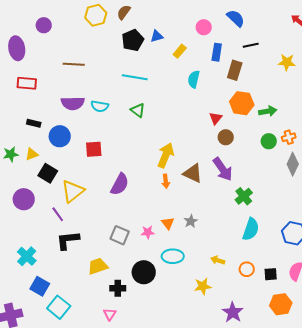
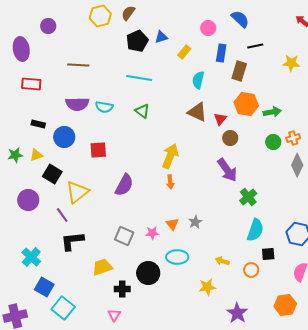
brown triangle: (193, 173) -> (197, 112), moved
black square: (271, 274) -> (268, 254), moved

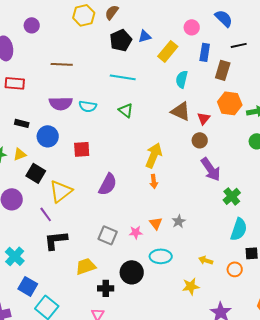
yellow rectangle: (184, 52) -> (168, 51), size x1.5
brown circle: (230, 138) -> (200, 140), moved

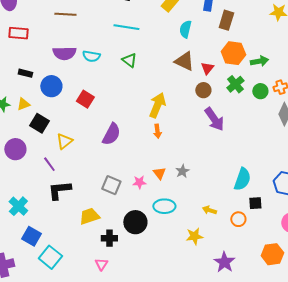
red square: (82, 149) -> (85, 99), turned 36
yellow triangle: (61, 191) -> (64, 141), size x0.7
green cross: (232, 196) -> (235, 84), moved

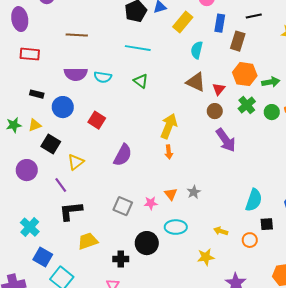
yellow trapezoid: (89, 216) -> (88, 241), moved

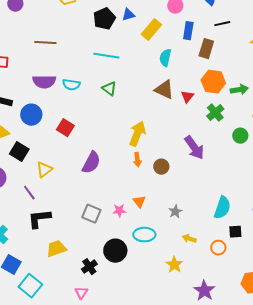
brown circle: (215, 111) -> (161, 167), moved
green circle: (272, 112) -> (240, 136), moved
gray star: (194, 192) -> (175, 212), moved
yellow star: (206, 257) -> (174, 265), turned -30
black cross: (121, 259) -> (89, 267), turned -35

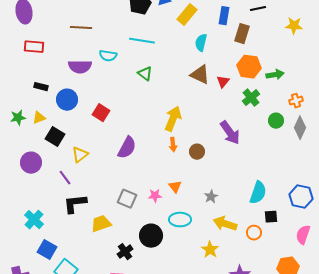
cyan semicircle: (71, 85) -> (108, 56), moved
yellow arrow: (189, 239) -> (225, 224), size x1.6
yellow trapezoid: (56, 249) -> (101, 224), moved

